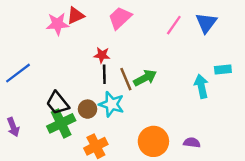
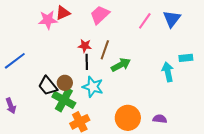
brown line: (126, 79) -> (105, 50), moved, turned 42
brown circle: (88, 109) -> (65, 83), moved
green cross: (61, 123) -> (64, 100), moved, turned -35

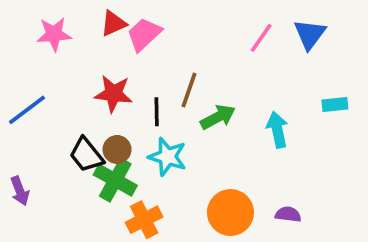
pink trapezoid: (100, 15) -> (144, 34), moved
pink star: (48, 20) -> (54, 34), moved
red star: (85, 46) -> (113, 94), moved, size x1.5
cyan arrow: (168, 72) -> (277, 130), moved

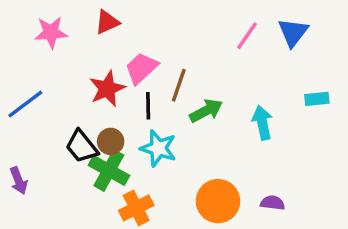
pink trapezoid: (144, 34) -> (141, 68), moved
red star: (113, 94) -> (107, 89), turned -30

